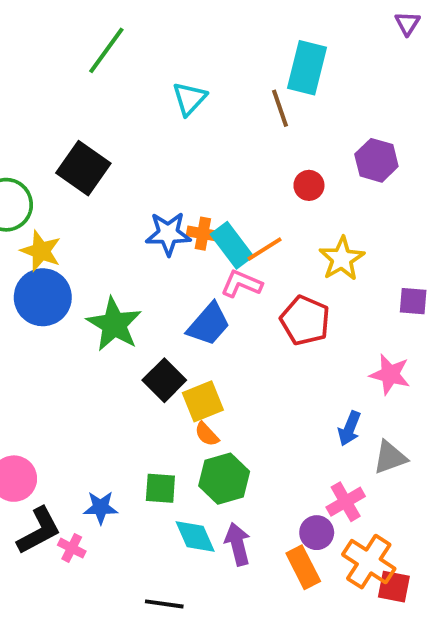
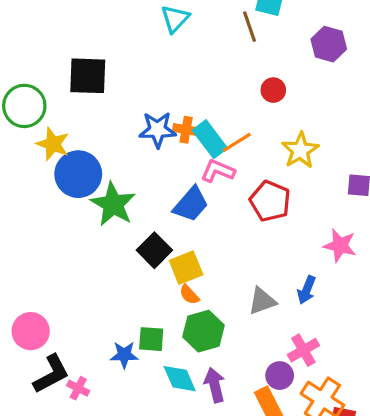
purple hexagon: (376, 160) -> (329, 44), moved
black square: (83, 168) -> (88, 76), turned -33
blue circle: (43, 297) -> (78, 174), moved
gray triangle: (390, 457) -> (262, 301), moved
blue star: (101, 508) -> (124, 355), moved

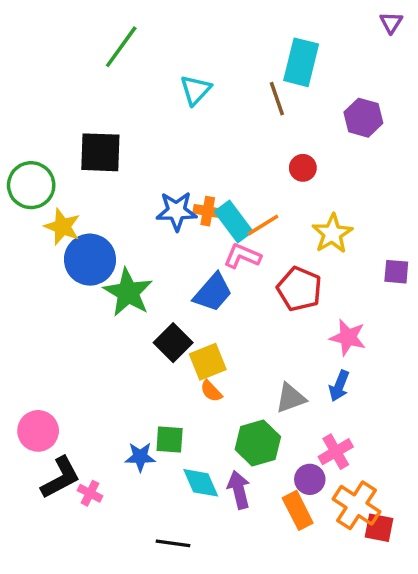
pink star: (340, 245) -> (348, 337), moved
green hexagon: (204, 331) -> (258, 443), moved

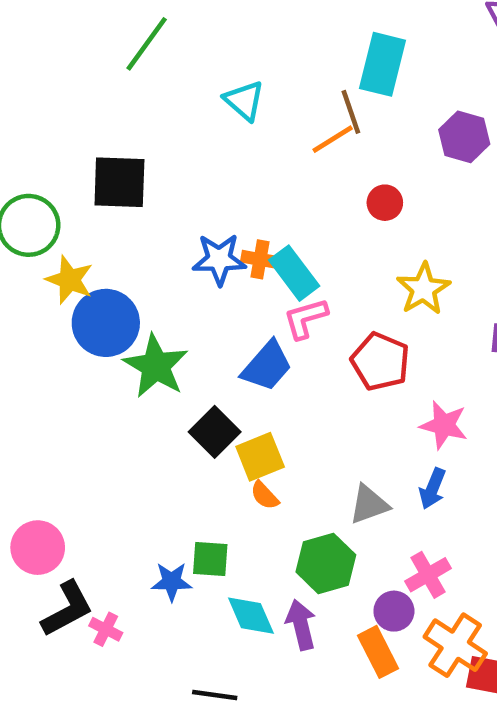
cyan triangle: (196, 90) -> (244, 101), turned -32
orange line: (263, 225) -> (333, 139), moved
pink L-shape: (242, 256) -> (305, 318), turned -39

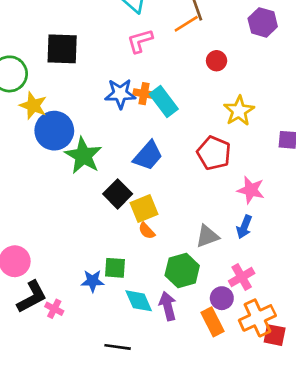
pink L-shape: (305, 318) -> (140, 41), moved
orange cross: (455, 645) -> (257, 318), turned 32

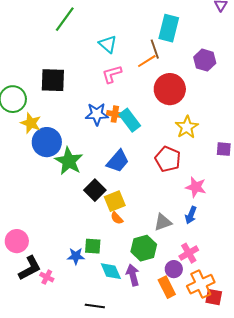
red circle: (217, 61) -> (170, 89), size x2.0

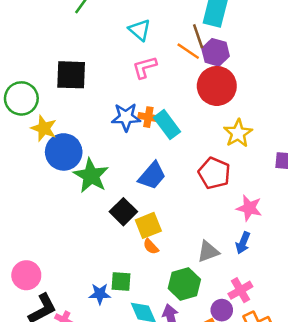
purple hexagon: (205, 60) -> (216, 52), moved
orange line: (147, 61) -> (188, 51), turned 66

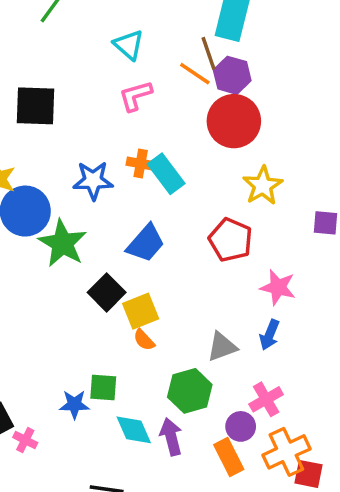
blue star: (126, 117) -> (93, 181), moved

